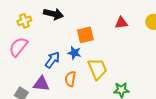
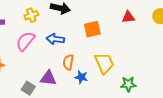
blue star: (74, 53) -> (81, 77), moved
blue arrow: (52, 60) -> (55, 39), moved, turned -120
orange semicircle: (70, 79) -> (68, 62), moved

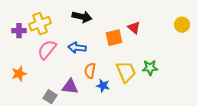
yellow cross: (31, 15) -> (40, 24), moved, size x1.5
red triangle: (128, 17) -> (134, 28), moved, turned 48
green star: (128, 84) -> (150, 68), moved

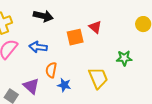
green star: (150, 68) -> (124, 58), moved
yellow trapezoid: (126, 72) -> (98, 78), moved
purple triangle: (70, 87) -> (31, 86), turned 36

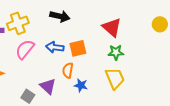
red triangle: (95, 27) -> (112, 27), size x1.5
orange square: (75, 37) -> (78, 48), moved
green star: (124, 58) -> (116, 52), moved

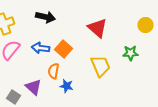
orange square: (78, 48) -> (64, 49), turned -36
green star: (116, 52) -> (130, 53), moved
yellow trapezoid: (115, 78) -> (100, 66), moved

